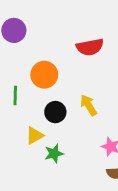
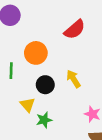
red semicircle: (90, 47) -> (75, 29), turned -30
yellow triangle: (35, 136) -> (28, 105), turned -42

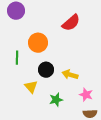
yellow arrow: (73, 79) -> (70, 75), moved, turned -42
green star: (44, 120) -> (56, 100), moved

